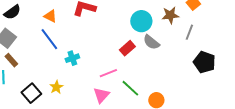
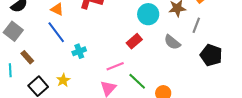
gray semicircle: (151, 42) -> (172, 42), moved
brown rectangle: (11, 60) -> (27, 57), moved

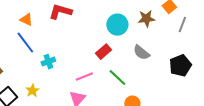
gray line: (196, 25) -> (182, 25), moved
black pentagon: (211, 55) -> (180, 66), turned 30
green line: (137, 81) -> (117, 78), moved

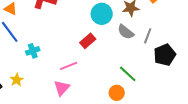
gray line: (182, 25) -> (148, 36), moved
gray semicircle: (141, 53) -> (126, 32), moved
green line: (117, 78) -> (128, 74), moved

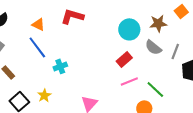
red rectangle: (88, 41) -> (124, 59), moved
pink line: (69, 66) -> (129, 81), moved

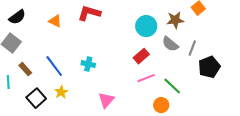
blue line: (37, 47) -> (54, 66), moved
cyan cross: (60, 66) -> (88, 64), moved, turned 32

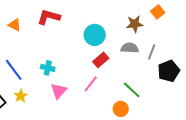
cyan circle: (146, 26) -> (95, 35), moved
gray semicircle: (170, 44) -> (130, 48), turned 144
pink line: (146, 78) -> (91, 84), moved, turned -30
pink triangle: (106, 100) -> (59, 91), moved

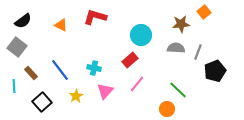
red rectangle: (101, 60) -> (130, 60), moved
yellow star: (21, 96) -> (76, 96), moved

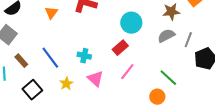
orange triangle: (61, 25) -> (51, 13), turned 40
gray semicircle: (176, 48) -> (166, 36), turned -30
pink triangle: (105, 91) -> (95, 79), turned -30

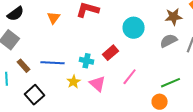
red rectangle: (120, 48) -> (111, 53), moved
blue line: (50, 58) -> (53, 63), turned -50
green line: (168, 78) -> (171, 83), turned -66
yellow star: (66, 84) -> (74, 82), moved

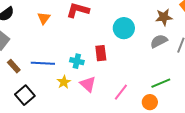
red rectangle: (111, 53) -> (101, 53), turned -56
pink line: (130, 77) -> (121, 92), moved

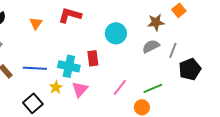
cyan cross: (77, 61) -> (69, 66), size x1.5
pink triangle: (88, 84) -> (80, 89), turned 30
pink line: (121, 92) -> (120, 87), moved
black square: (25, 95) -> (33, 103), moved

